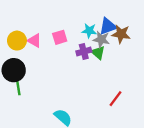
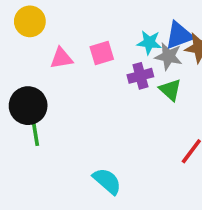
yellow circle: (17, 41) -> (30, 21), moved
pink triangle: (34, 41) -> (61, 58), turned -40
green triangle: (98, 53) -> (170, 90), moved

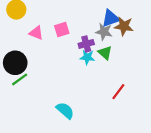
cyan star: (149, 42) -> (87, 57), moved
pink triangle: (61, 58) -> (36, 33), turned 32
green line: (35, 132) -> (20, 79), turned 63

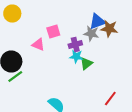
pink triangle: (36, 33) -> (38, 44), moved
green triangle: (105, 53) -> (86, 64), moved, turned 40
red line: (118, 92) -> (110, 98), moved

